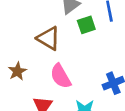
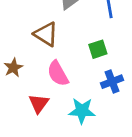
green square: (86, 25) -> (98, 49), moved

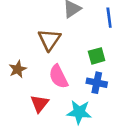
brown triangle: (46, 34) -> (49, 40), turned 30
blue cross: (112, 82) -> (97, 83), moved, turned 30

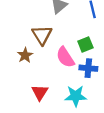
brown star: (18, 69) -> (25, 55), moved
pink semicircle: (58, 77) -> (65, 57), moved

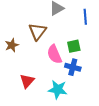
brown star: (25, 55) -> (12, 45), moved

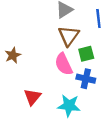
brown triangle: (37, 31) -> (69, 36), moved

